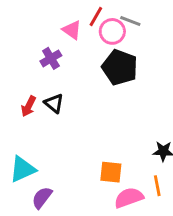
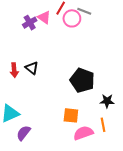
purple cross: (51, 58) -> (30, 23), moved
black pentagon: (120, 67) -> (82, 80), moved
red arrow: (28, 106) -> (14, 70), turned -32

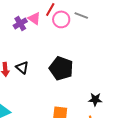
gray line: (84, 11) -> (81, 15), moved
black pentagon: (82, 80) -> (61, 68), moved

